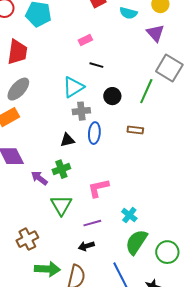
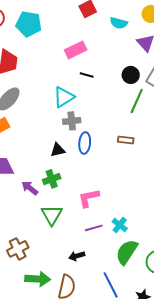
pink rectangle: (85, 40) -> (76, 50), size x1.5
black circle: (112, 96) -> (131, 75), moved
purple line: (92, 223) -> (94, 228), moved

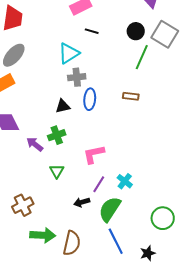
green triangle: (52, 215) -> (57, 171), size x0.7
purple line: (94, 228) -> (99, 184), turned -42
green semicircle: (127, 252) -> (110, 209), moved
black arrow: (77, 256) -> (82, 202), moved

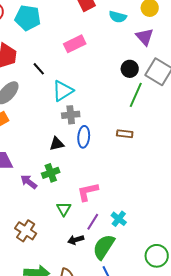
black line: (92, 31) -> (39, 69), moved, turned 32
green triangle: (57, 171) -> (64, 209), moved
brown cross: (23, 205) -> (26, 231), moved, turned -30

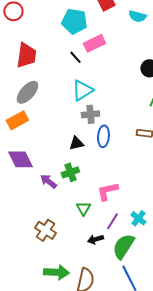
cyan pentagon: (28, 18) -> (74, 21), moved
black line: (39, 69) -> (75, 57), moved

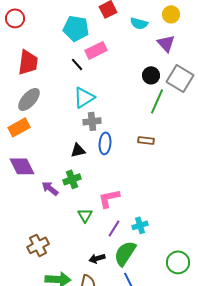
cyan cross: (138, 218) -> (140, 225), turned 35
brown cross: (45, 230) -> (38, 245), moved, turned 30
black arrow: (95, 239) -> (97, 258), moved

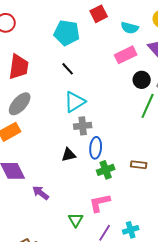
pink rectangle: (96, 50) -> (126, 55), moved
brown rectangle: (146, 140) -> (139, 165), moved
green cross: (72, 179) -> (106, 170), moved

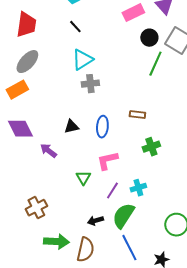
blue ellipse: (96, 148) -> (102, 127), moved
black triangle: (69, 155) -> (71, 127), moved
brown rectangle: (139, 165) -> (137, 115), moved
green cross: (106, 170) -> (151, 147), moved

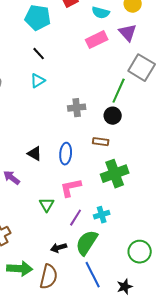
black circle: (149, 38) -> (113, 116), moved
cyan triangle: (82, 60) -> (38, 81), moved, size x0.7
gray cross: (90, 84) -> (77, 108), moved
black triangle: (71, 127) -> (35, 154), turned 42
green cross: (151, 147) -> (115, 174), size x1.5

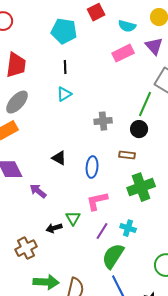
black line: (39, 54) -> (65, 67), turned 40
black triangle: (35, 154) -> (59, 158), moved
cyan cross: (102, 215) -> (128, 228), turned 35
black arrow: (59, 248) -> (54, 228), moved

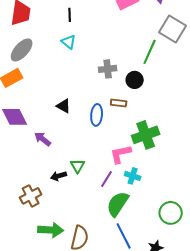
cyan triangle: (64, 94) -> (69, 42), turned -49
black circle: (139, 129) -> (135, 80), moved
brown rectangle: (127, 155) -> (119, 103), moved
pink L-shape: (97, 201) -> (121, 154), moved

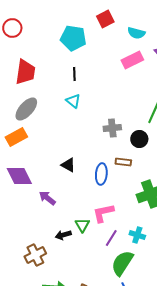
pink L-shape: (121, 154) -> (103, 213), moved

